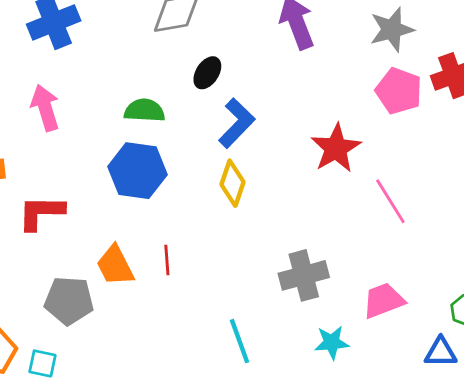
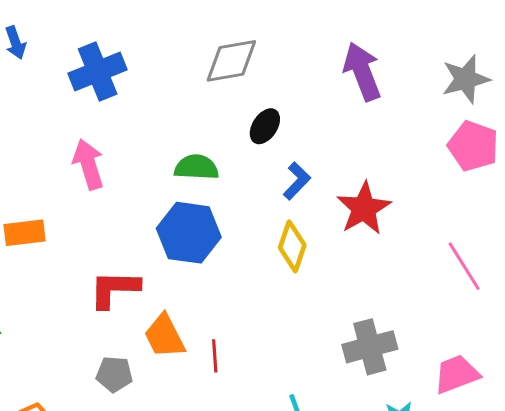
blue L-shape: (237, 123) -> (297, 181), size x0.7
red star: (336, 148) -> (364, 208), moved
red L-shape: (41, 212) -> (114, 289), moved
red line: (167, 260) -> (215, 356), moved
gray pentagon: (69, 301) -> (114, 374), size x0.7

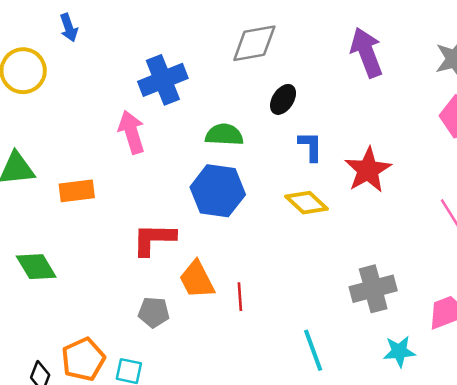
blue cross: (98, 71) -> (163, 80), moved
blue L-shape: (297, 181) -> (310, 146), turned -44
yellow diamond: (292, 246) -> (307, 203), turned -66

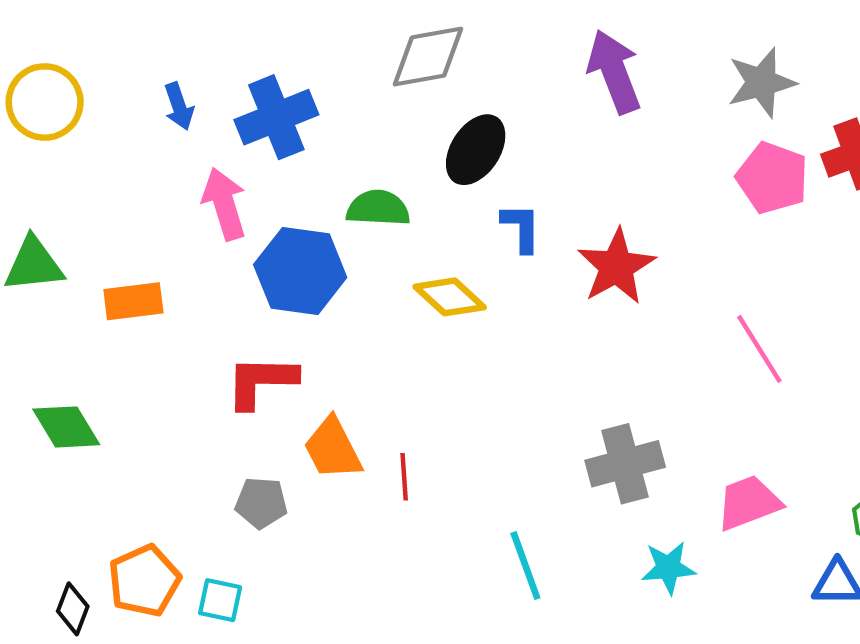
blue arrow: (69, 28) -> (179, 106), moved
black ellipse: (283, 99) -> (476, 150), size x1.4
blue hexagon: (218, 191) -> (300, 271), moved
yellow diamond: (307, 203) -> (450, 297), moved

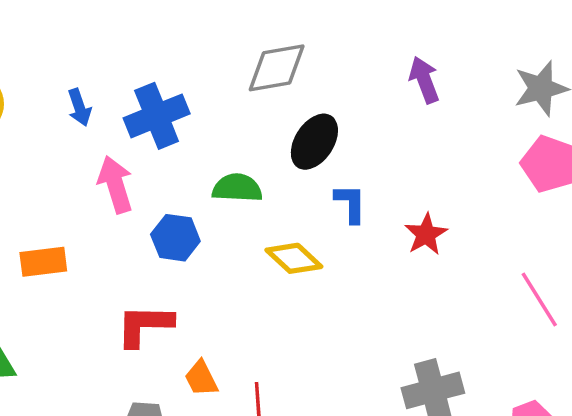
purple arrow: (614, 72) -> (424, 80), size x0.7
red star: (616, 267) -> (426, 234), size x0.7
blue hexagon: (300, 271) -> (175, 238), size x0.7
orange trapezoid: (333, 449) -> (201, 378), size x0.7

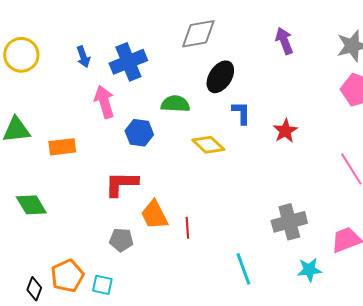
orange trapezoid: (201, 378) -> (154, 215), size x1.4

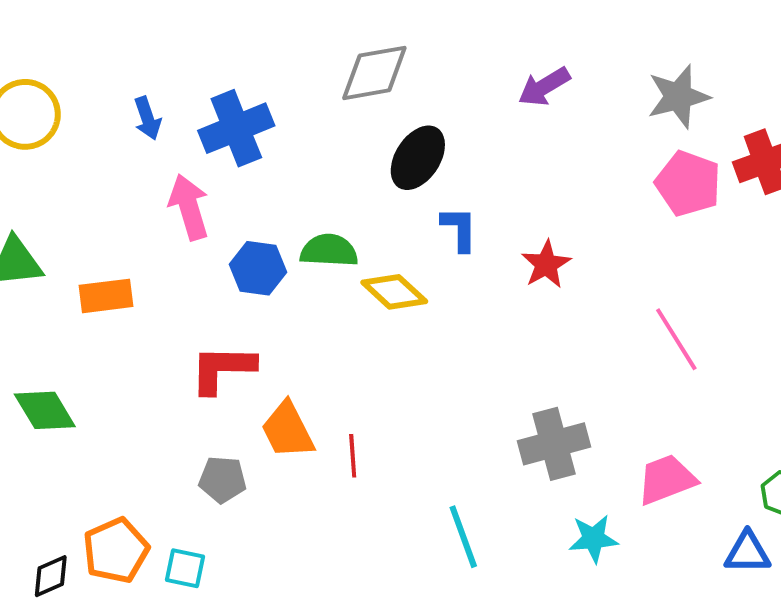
purple arrow: (284, 41) -> (544, 87), turned -100
green semicircle: (175, 104) -> (329, 251), moved
black diamond: (34, 289) -> (51, 576), turned 45

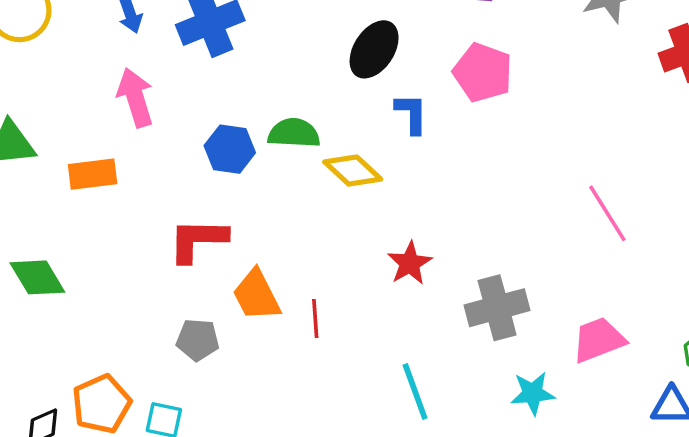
pink pentagon: (688, 183) -> (483, 73), moved
pink arrow: (189, 207) -> (135, 98), moved
red star: (546, 264) -> (410, 263), moved

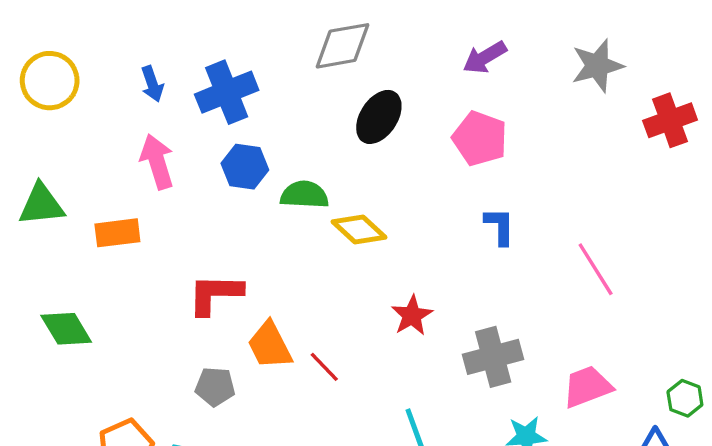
blue L-shape: (411, 114) -> (500, 226), moved
blue hexagon: (230, 149) -> (245, 167), moved
red line: (315, 318) -> (324, 367), turned -40

